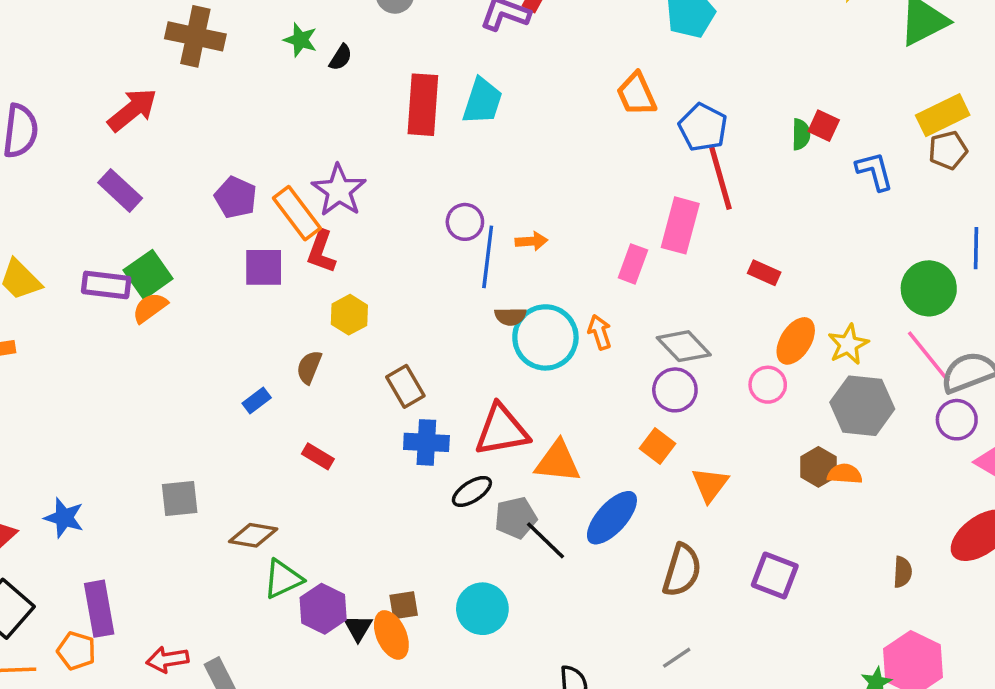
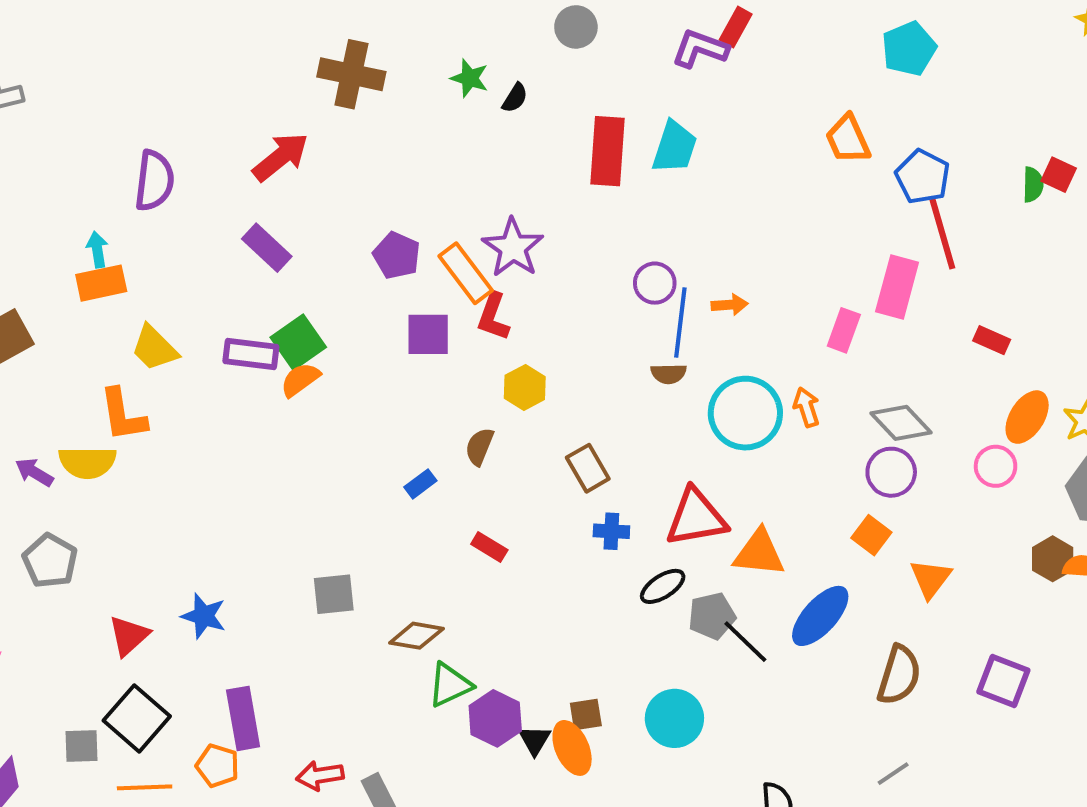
brown semicircle: (510, 316) -> (669, 374), moved
blue cross: (426, 442) -> (611, 531), size x0.7

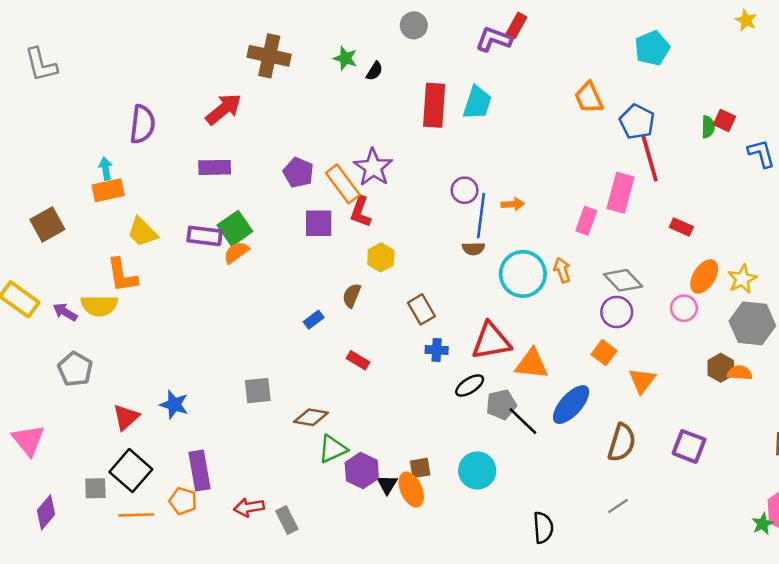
cyan pentagon: (909, 49) -> (652, 48), moved
purple rectangle: (267, 248) -> (215, 167), turned -44

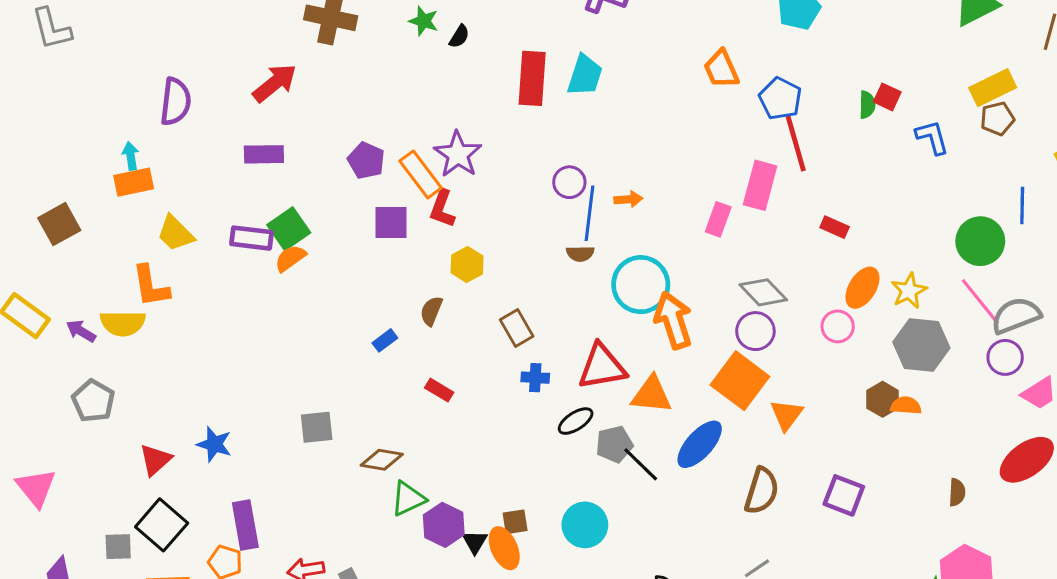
orange arrow: (562, 270) -> (673, 320), moved, size x1.8
orange square: (604, 353) -> (740, 381), size x1.8

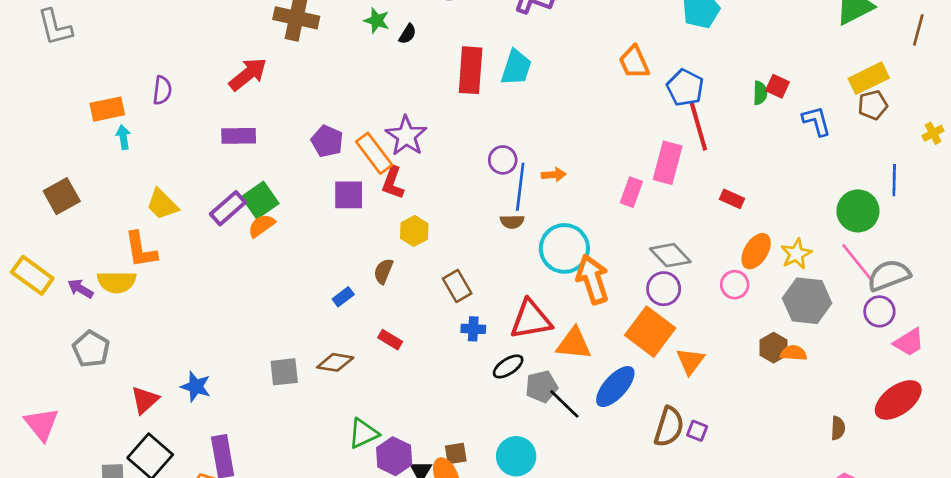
purple semicircle: (176, 102) -> (162, 90), size x0.7
orange rectangle: (134, 182) -> (107, 109), moved
purple rectangle: (252, 238) -> (228, 208), turned -48
brown diamond: (382, 460) -> (335, 362), moved
purple square: (844, 495) -> (697, 431), moved, size x0.6

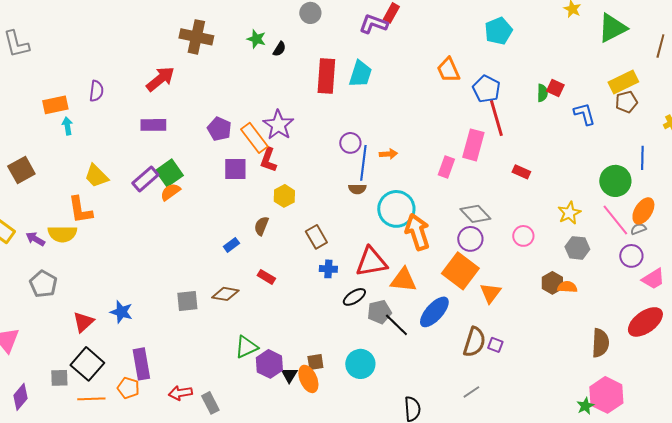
orange ellipse: (756, 251) -> (643, 211), moved
gray semicircle: (889, 275) -> (638, 229), size x0.5
gray hexagon: (807, 301) -> (577, 248), size x0.7
brown semicircle: (838, 428) -> (600, 343), size x1.6

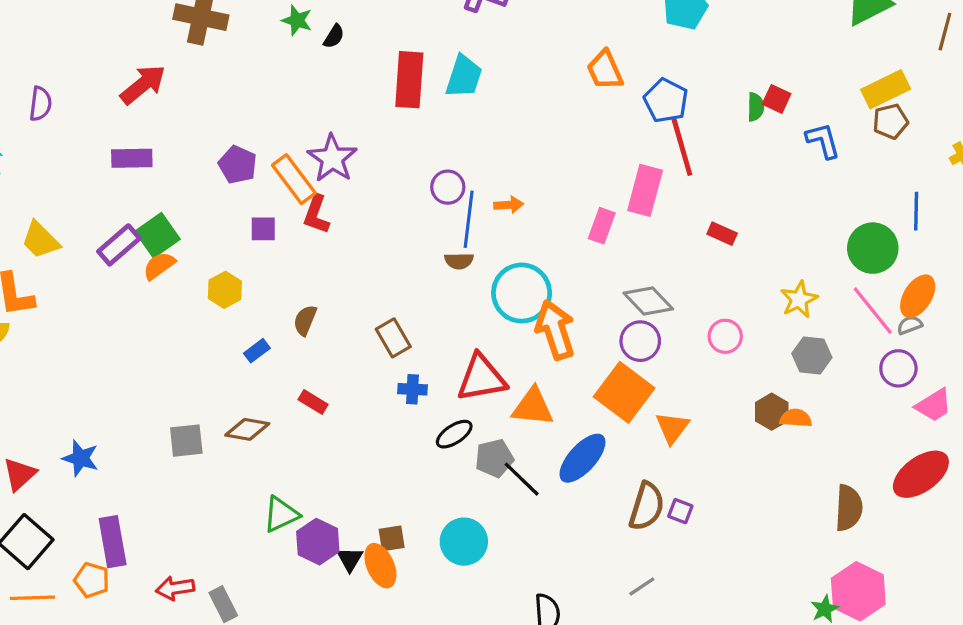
purple square: (235, 169) -> (263, 229), size x0.7
yellow hexagon: (284, 196) -> (225, 290), moved

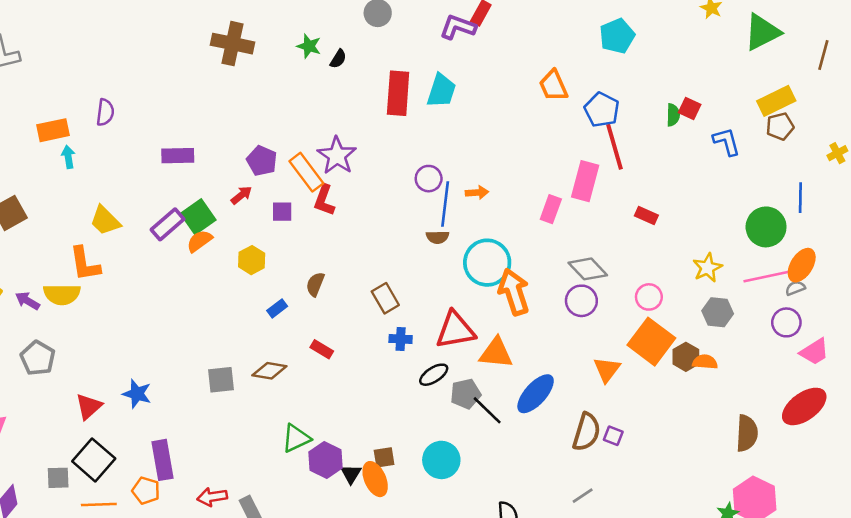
red arrow: (143, 85) -> (241, 195), moved, size x0.6
pink line: (873, 311) -> (766, 277), turned -63
orange square: (624, 392) -> (651, 342), moved

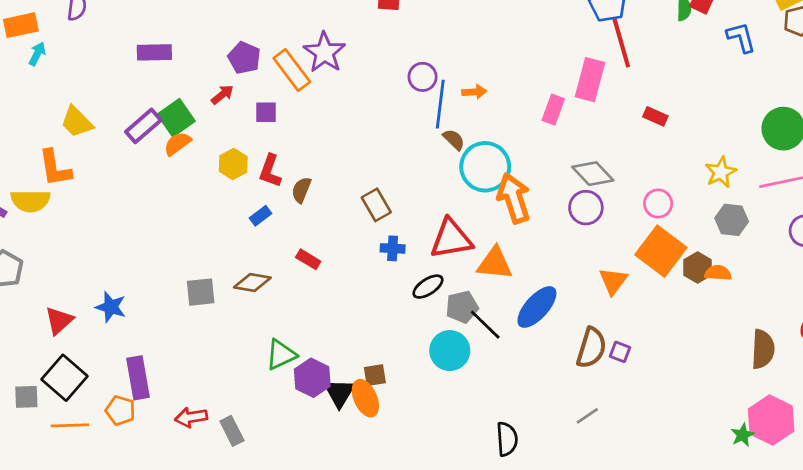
cyan arrow: (68, 157) -> (37, 54), turned 35
red L-shape: (324, 200) -> (270, 171), moved
brown semicircle: (438, 237) -> (454, 140), moved, turned -135
cyan circle: (441, 460) -> (450, 351), moved
black triangle: (351, 474) -> (339, 393), size x1.4

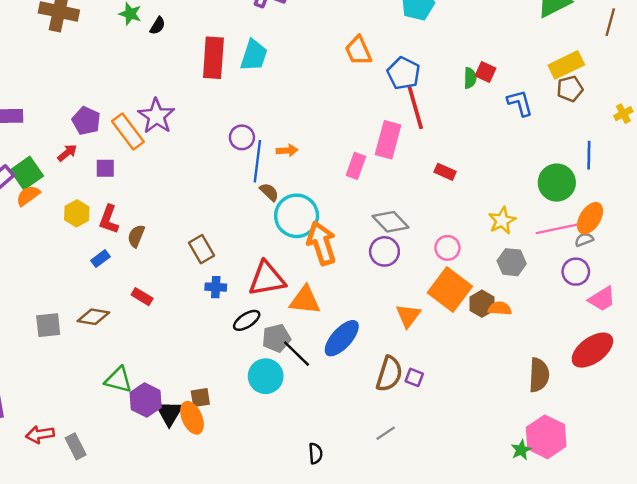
green triangle: (281, 355) -> (118, 380), turned 40
black semicircle: (507, 439) -> (316, 453), size x0.7

